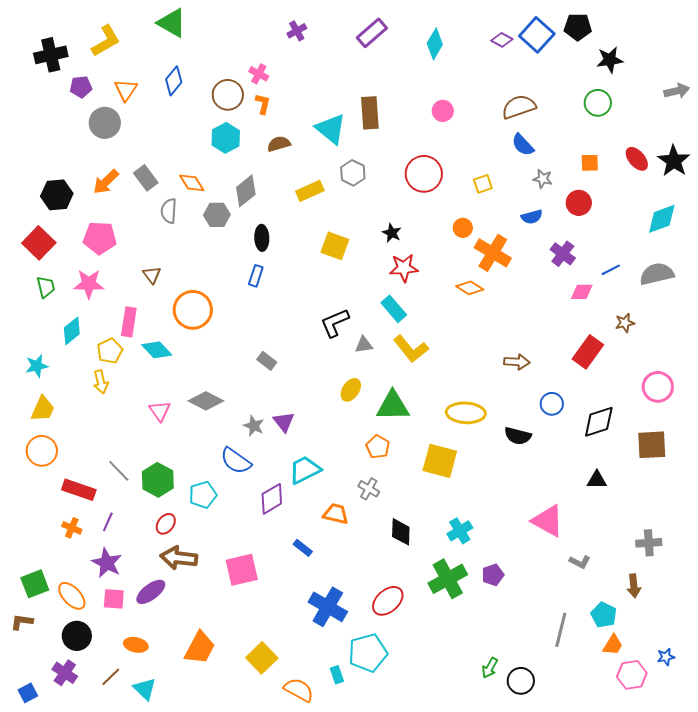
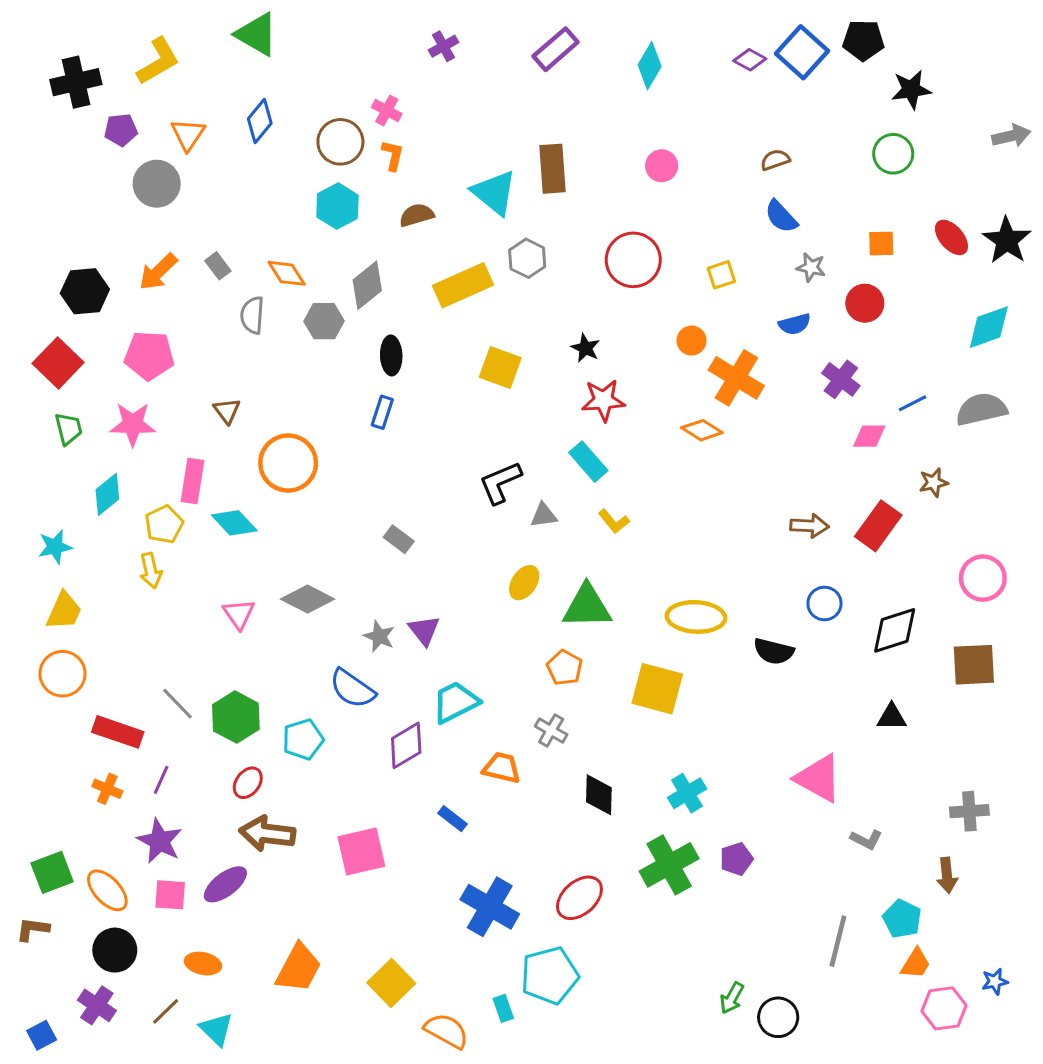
brown semicircle: (519, 107) -> (775, 160), size x0.6
gray rectangle: (146, 178) -> (218, 266), size x0.7
yellow rectangle: (310, 191) -> (463, 285), size x1.4
yellow L-shape: (411, 349) -> (614, 521), size x0.6
brown arrow: (517, 362) -> (810, 526), moved

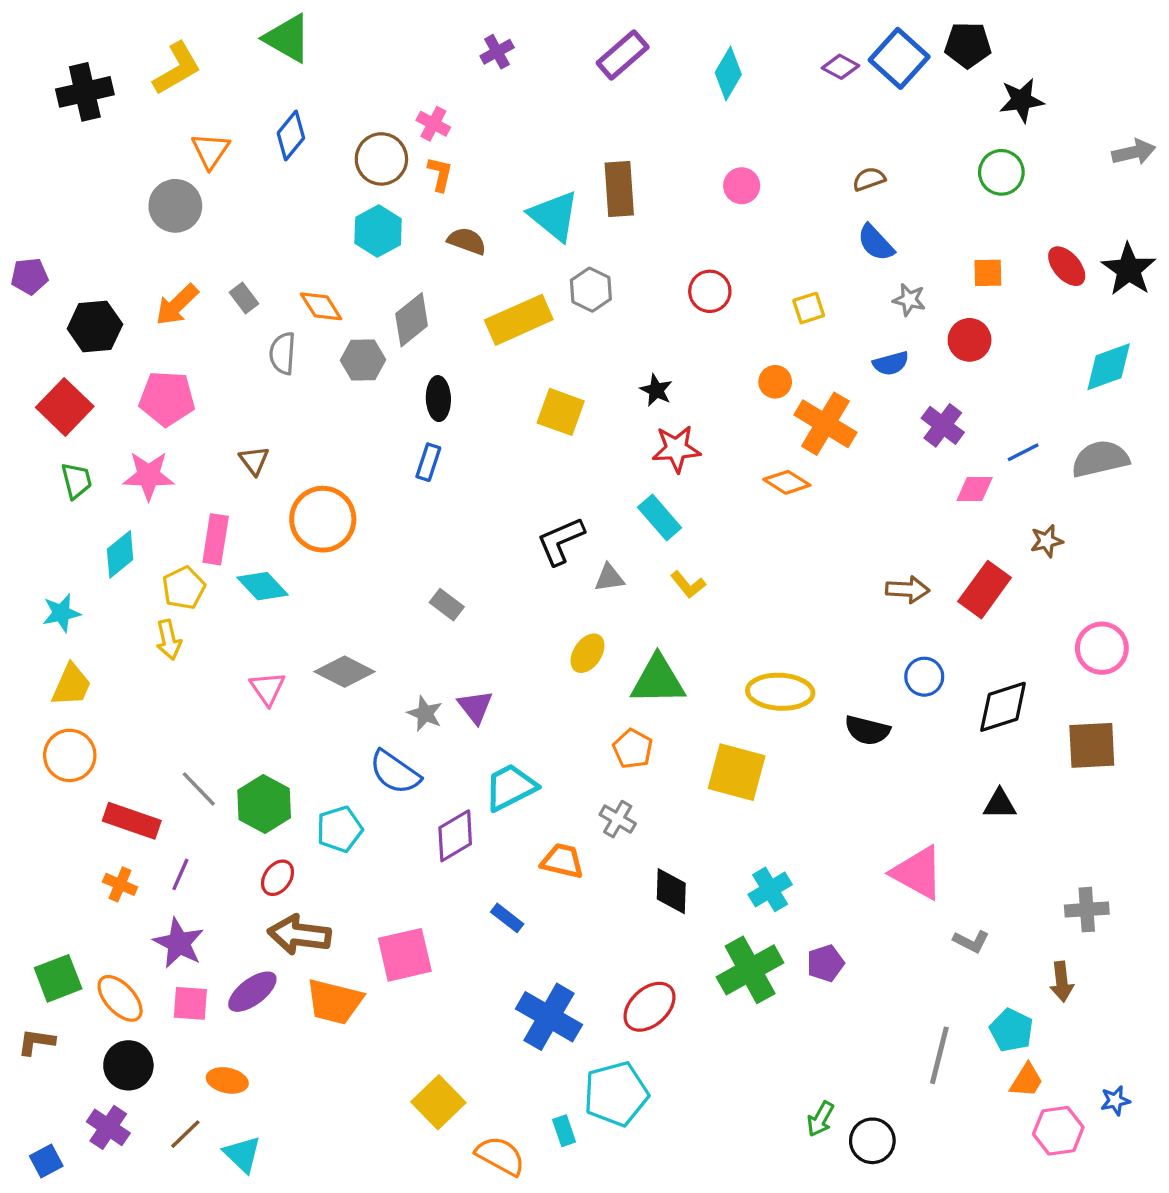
purple pentagon: (121, 130) -> (30, 276), moved
brown semicircle: (417, 215) -> (467, 241), turned 36
red circle: (633, 260) -> (710, 291), size x0.7
orange trapezoid: (299, 968) -> (334, 1002), moved, turned 76

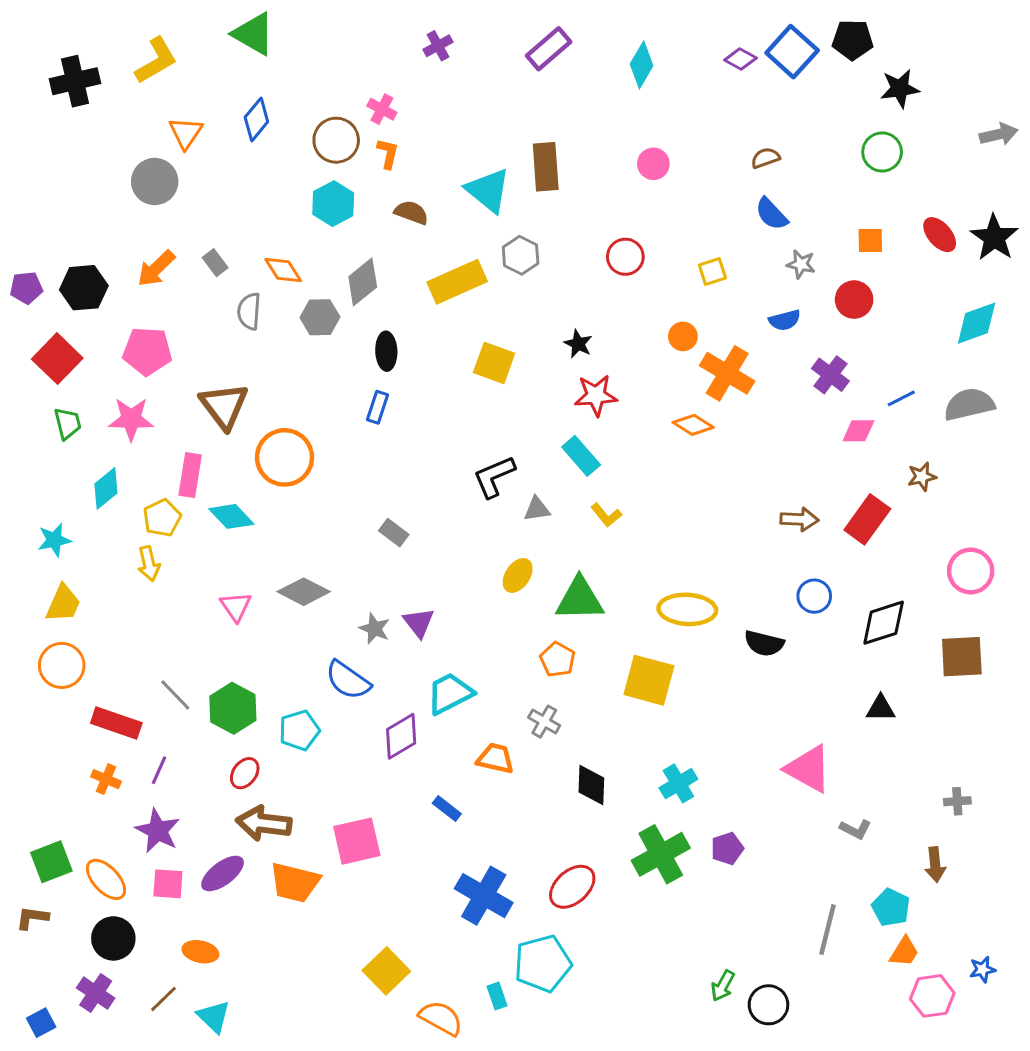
purple pentagon: (30, 276) -> (26, 288), moved
brown triangle: (254, 461) -> (224, 406), size x1.8
gray cross: (1087, 910) -> (957, 801), size x0.7

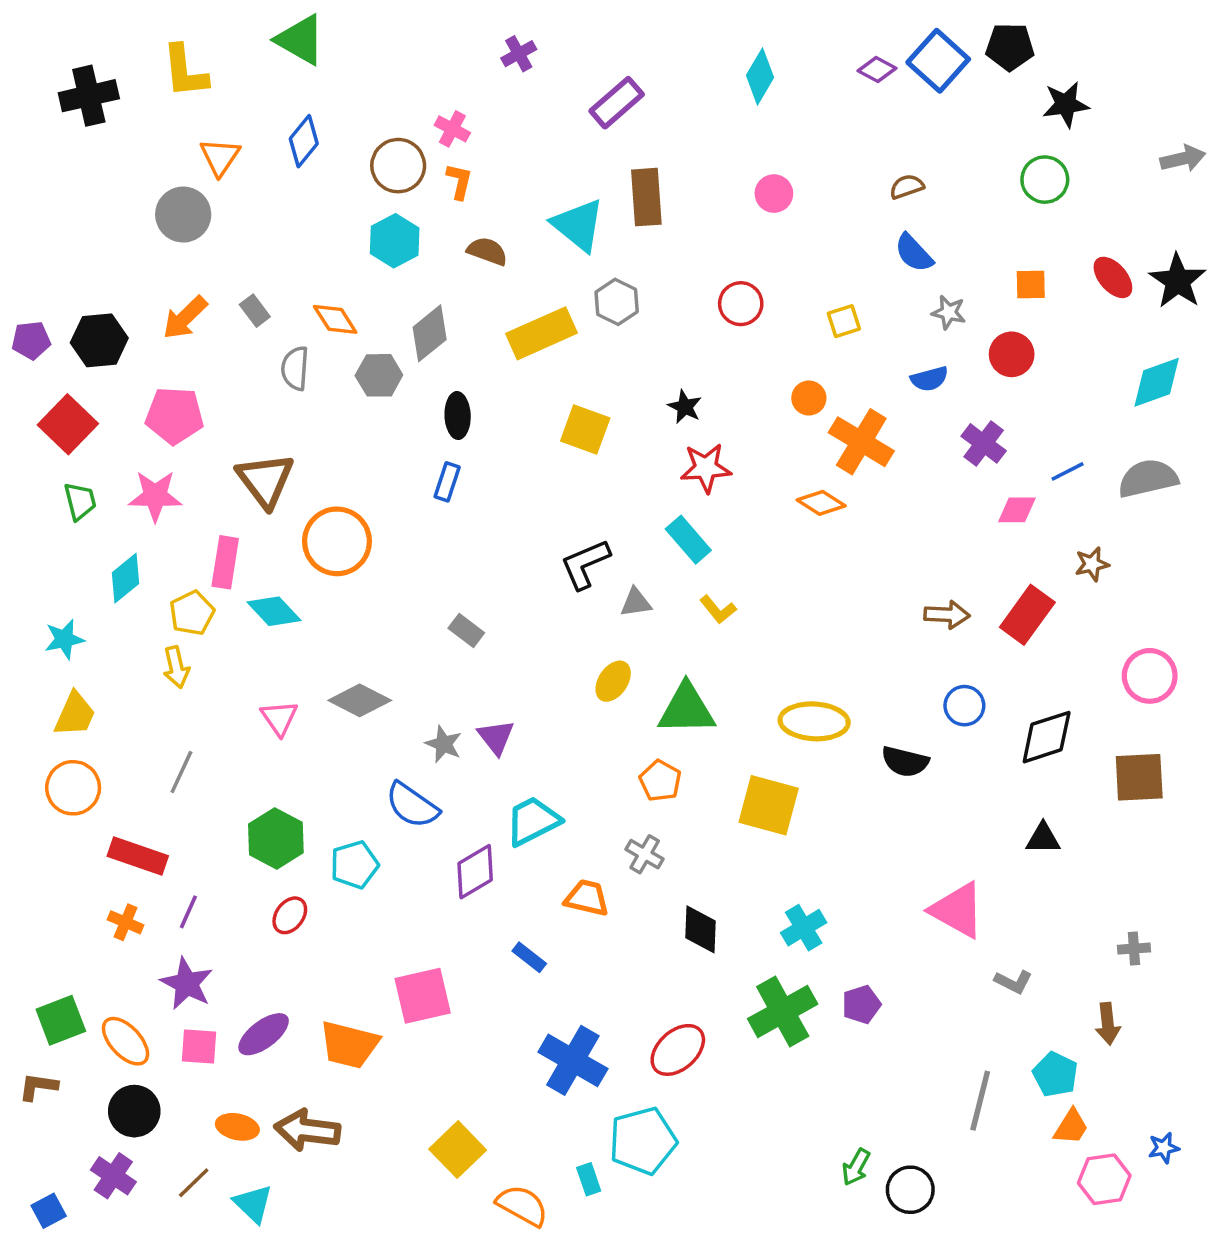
purple rectangle: (549, 49) -> (617, 103), moved
yellow L-shape: (156, 60) -> (185, 71), turned 114
gray line: (175, 695) -> (181, 772), moved, turned 69
brown arrow: (264, 823) -> (307, 1130), moved

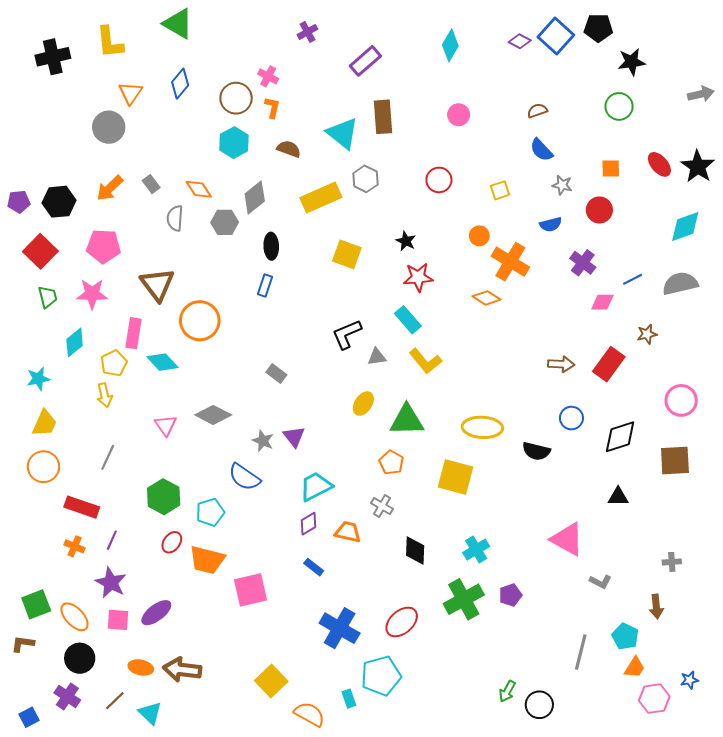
yellow L-shape: (718, 610) -> (425, 361), size x1.5
purple diamond: (475, 872) -> (308, 524), moved, size x0.7
orange trapezoid: (349, 1045) -> (207, 560), moved

